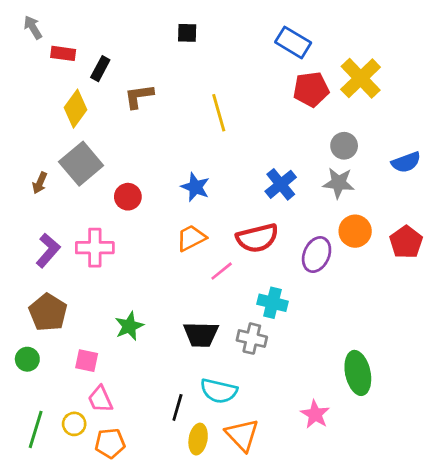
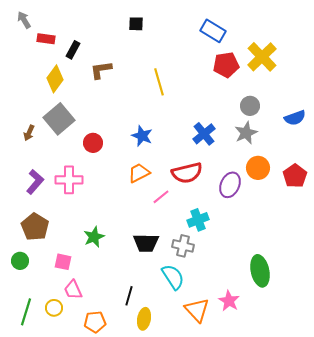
gray star: (339, 183) -> (246, 133), turned -30
cyan cross: (272, 303) -> (198, 220), turned -35
cyan semicircle: (219, 391) -> (173, 277), moved, turned -136
orange triangle: (242, 435) -> (197, 310), moved
orange pentagon: (110, 443) -> (95, 322), moved

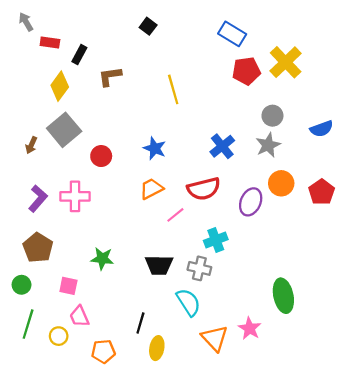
black square: (136, 24) -> (148, 26), turned 35
green star: (94, 237) -> (102, 259), turned 30
green line: (26, 312) -> (28, 324), moved

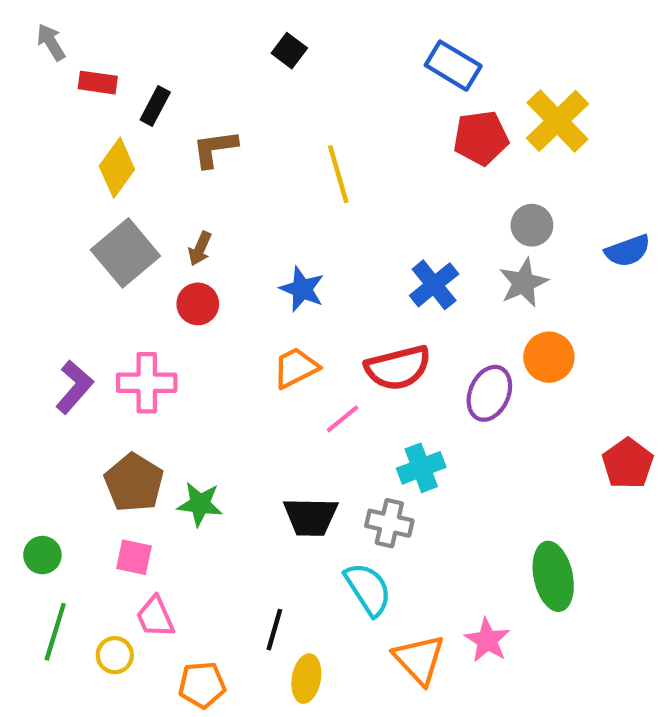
brown arrow: (31, 145) -> (200, 249), moved
red pentagon: (322, 192) -> (628, 464), moved
brown pentagon: (38, 248) -> (134, 483), moved

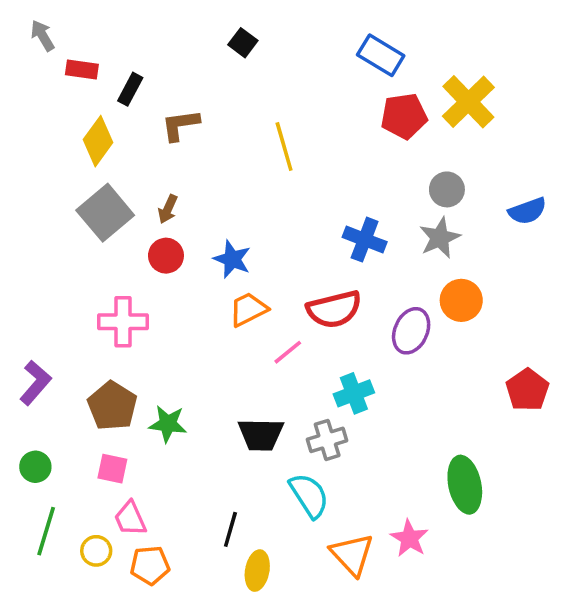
blue cross: (434, 285) -> (365, 240), turned -30
blue star: (302, 289) -> (232, 259), moved
purple L-shape: (74, 387) -> (35, 383), moved
gray cross: (389, 523) -> (327, 440), turned -30
orange pentagon: (202, 685) -> (150, 565), moved

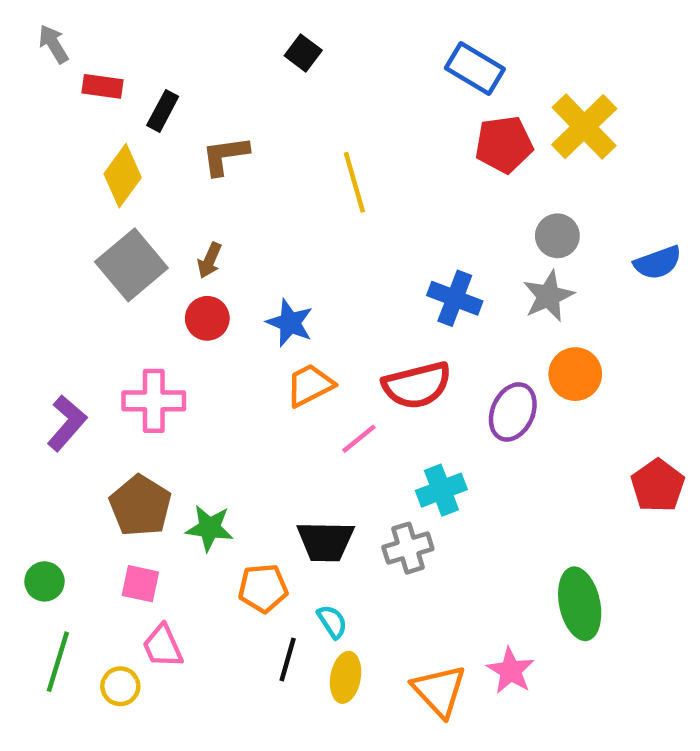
purple L-shape: (35, 383) -> (67, 423), moved
cyan semicircle: (309, 495) -> (332, 622), moved, size x0.6
orange pentagon: (150, 565) -> (263, 588), moved
yellow ellipse: (257, 571) -> (346, 677), moved

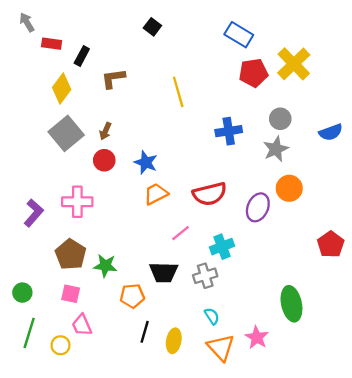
blue cross: (455, 298) -> (229, 131), moved, turned -30
pink line: (359, 439) -> (180, 233), moved
cyan semicircle: (332, 622) -> (212, 316), moved

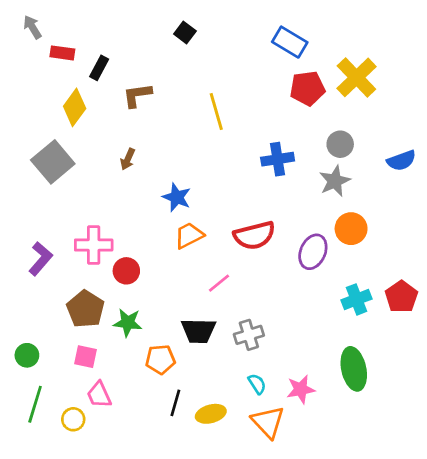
gray square: (66, 133) -> (53, 162), moved
red circle: (104, 160) -> (126, 271), moved
cyan cross: (222, 247) -> (356, 299), moved
pink star: (257, 337) -> (301, 389), moved, turned 30
yellow ellipse: (174, 341) -> (211, 414), turned 65

